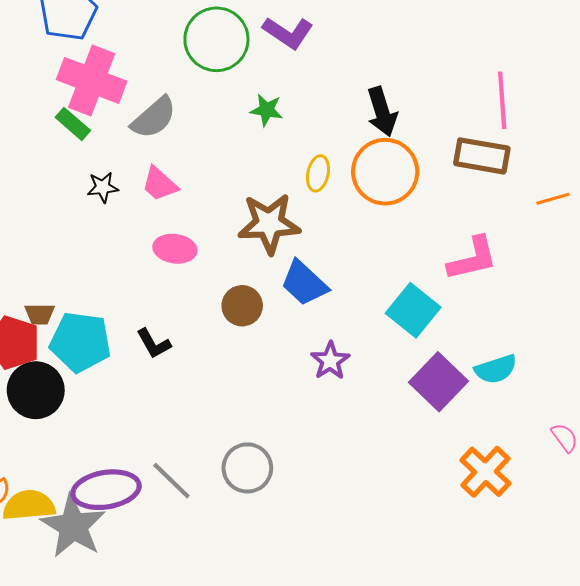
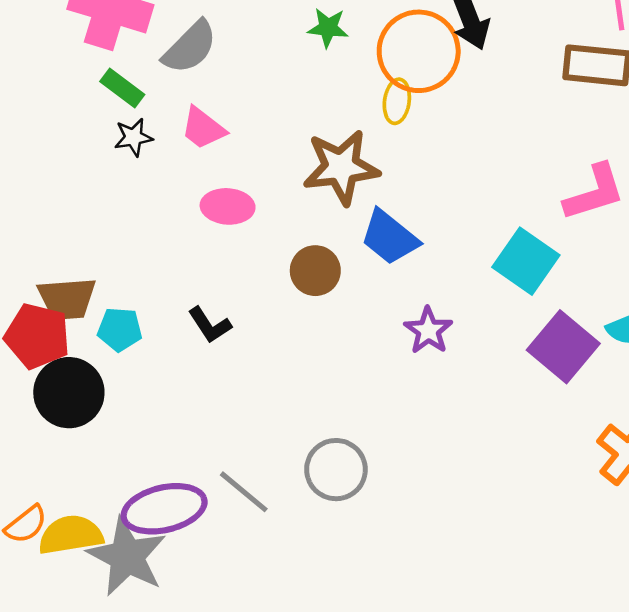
green rectangle: (73, 124) -> (122, 88), moved
orange circle: (385, 172) -> (419, 51), moved
brown trapezoid: (40, 314) -> (67, 299), size x1.6
cyan pentagon: (80, 342) -> (120, 329), size x0.6

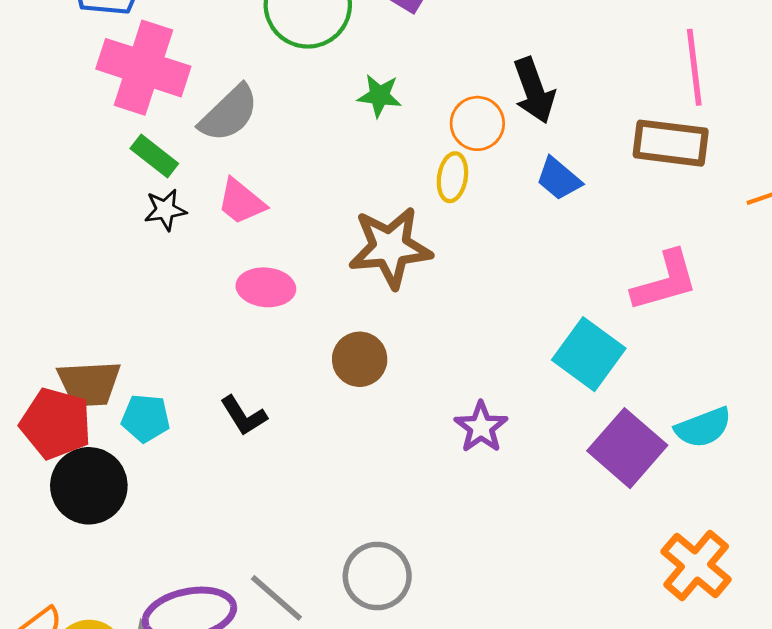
orange circle: (419, 51) -> (477, 123), size x0.6
blue trapezoid: (390, 237) -> (559, 179), moved, size x0.7

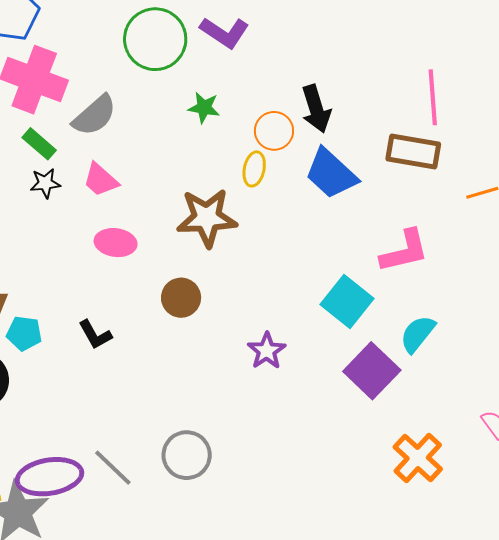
blue trapezoid: (559, 179) -> (331, 174), size x1.6
cyan semicircle: (703, 427) -> (418, 334), moved, turned 147

